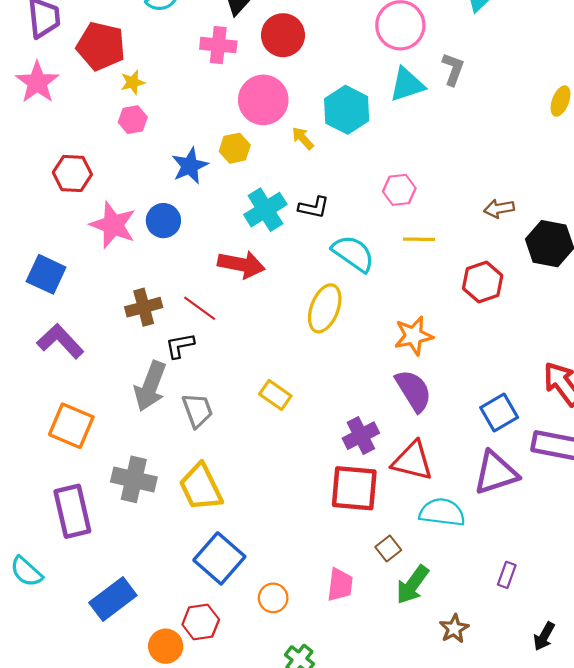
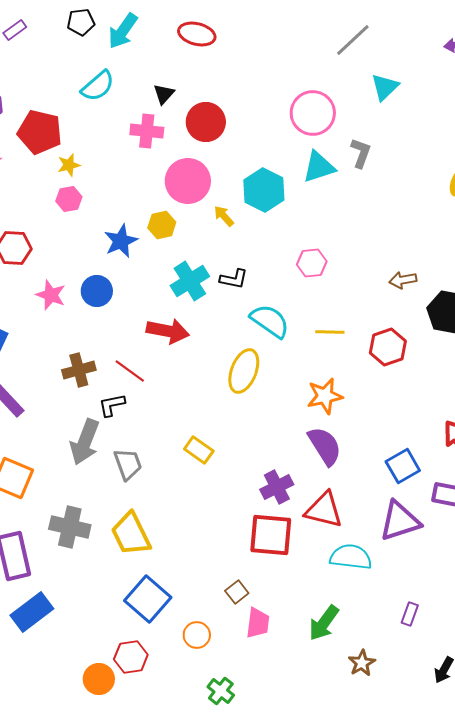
pink star: (113, 225) -> (51, 295), size x0.7
yellow line: (419, 239) -> (330, 332), moved
brown square: (388, 549) -> (237, 592), moved
blue rectangle: (113, 599) -> (32, 612), moved

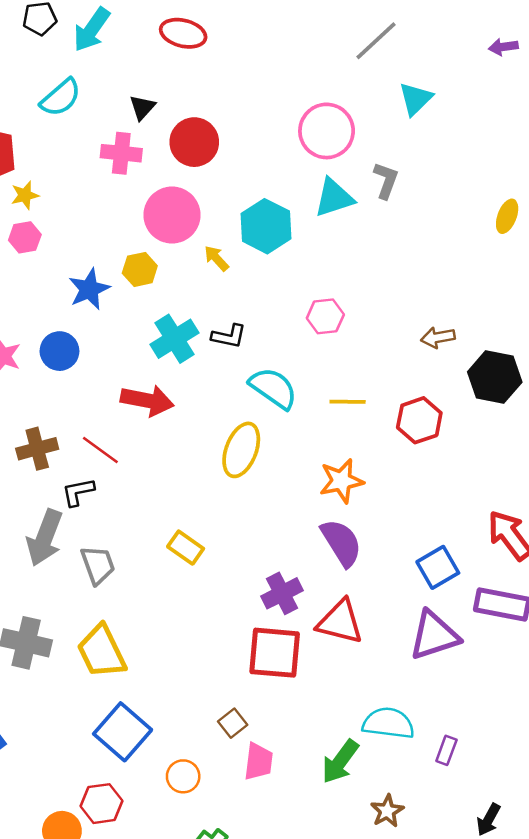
cyan semicircle: (351, 557) -> (388, 723), moved

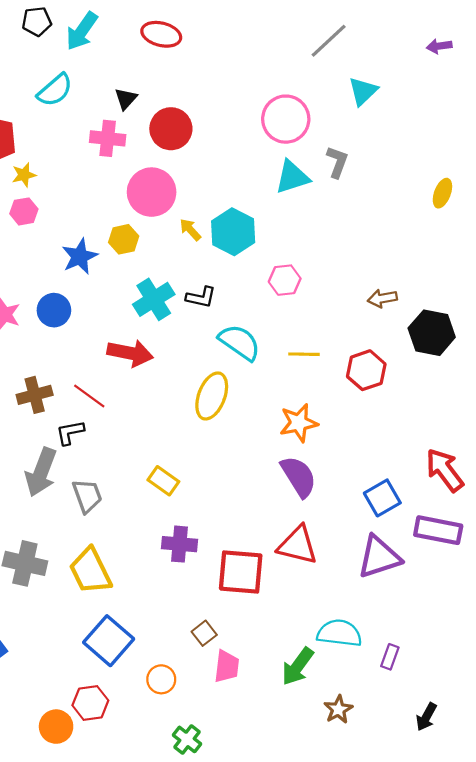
cyan hexagon: (266, 226) -> (233, 232), moved
purple cross: (282, 593) -> (179, 544), moved, turned 32

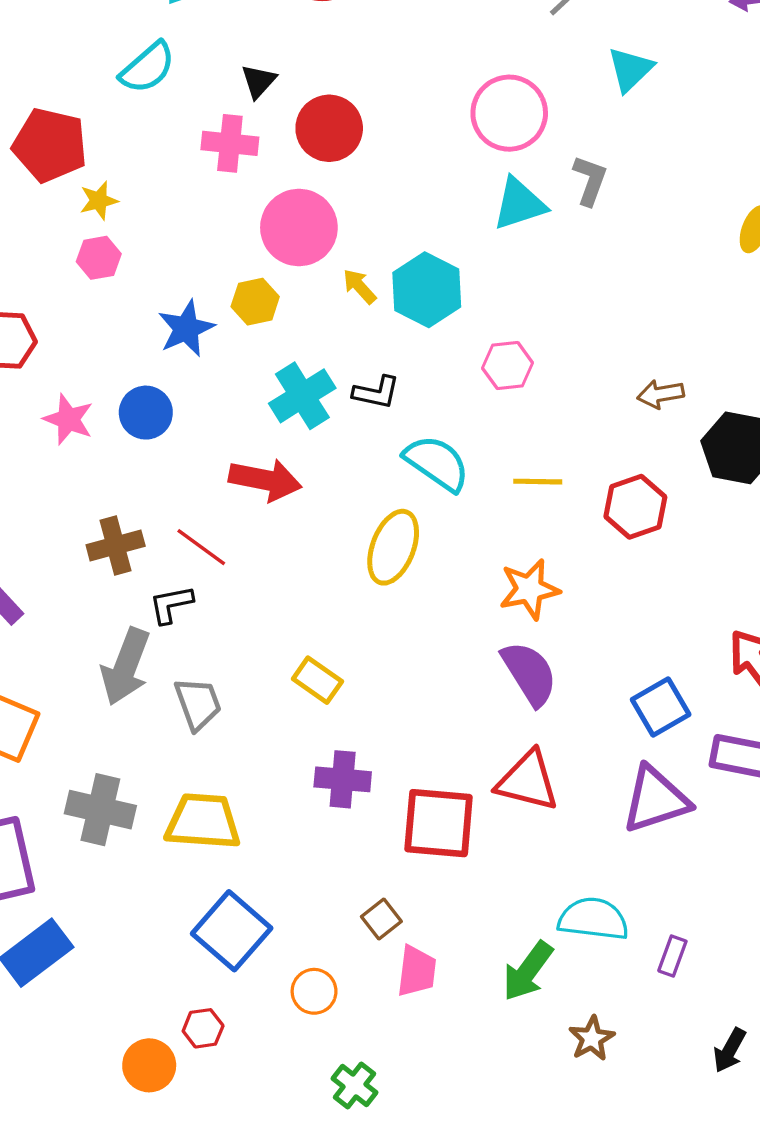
yellow trapezoid: (90, 571) -> (203, 821), turned 120
red hexagon: (90, 703) -> (203, 1028), size x0.7

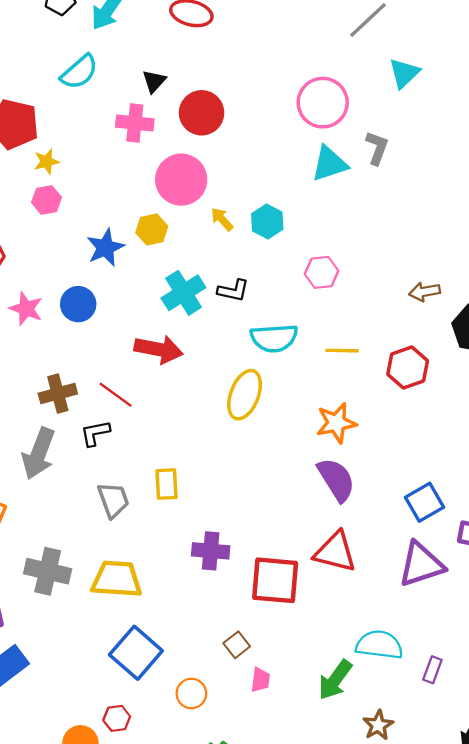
cyan hexagon: (427, 290) -> (267, 221), size x0.7
cyan semicircle: (437, 463) -> (274, 338), turned 141
gray arrow: (126, 667) -> (39, 454), moved
yellow rectangle: (317, 680) -> (166, 484), moved, turned 52
pink trapezoid: (417, 971) -> (260, 680), size x0.7

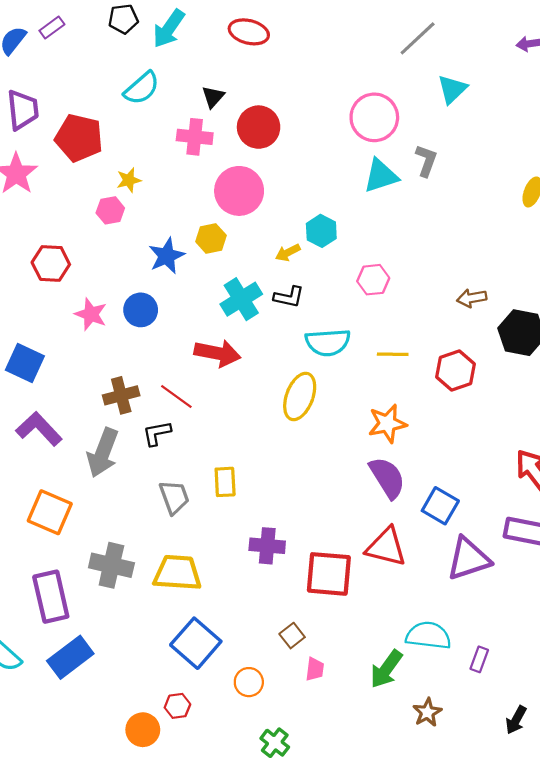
yellow star: (47, 161) -> (129, 180), moved
yellow arrow: (222, 219) -> (288, 253), moved, turned -75
blue square: (425, 502) -> (440, 506), moved, turned -30

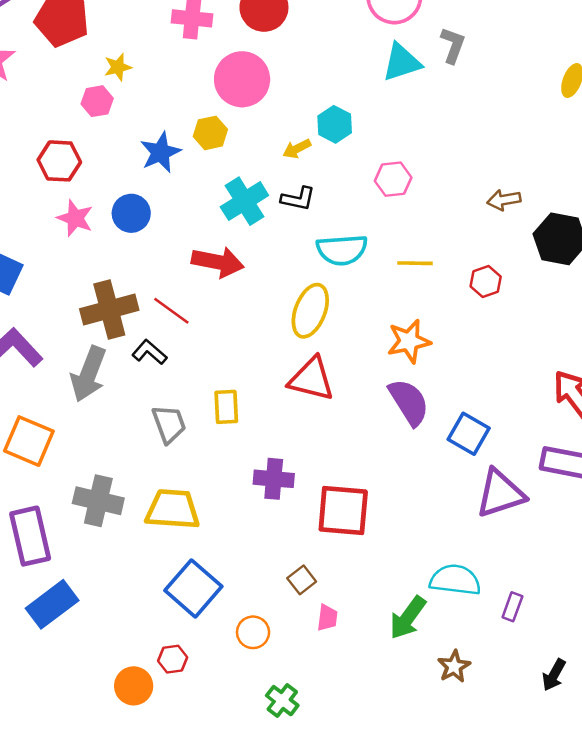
red hexagon: (51, 263) -> (59, 161), moved
red hexagon: (455, 371) -> (486, 281), size x0.7
brown cross: (121, 395) -> (109, 310), size x1.4
black L-shape: (157, 433) -> (149, 352), turned 52
red triangle: (386, 547) -> (311, 379), moved

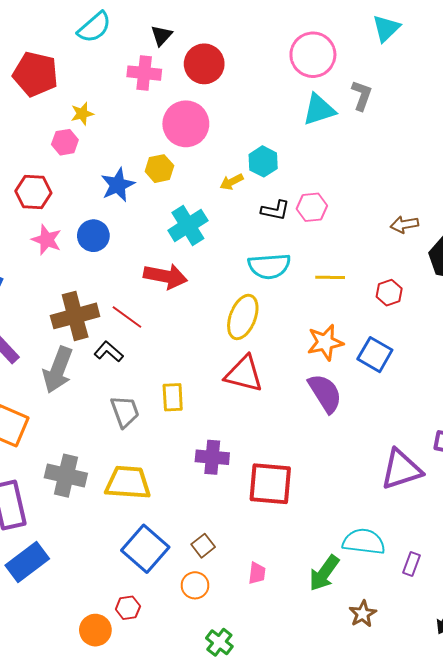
black L-shape: (298, 199) -> (275, 210), moved
blue square: (469, 434) -> (375, 355), moved
brown square: (302, 580) -> (203, 546), moved

